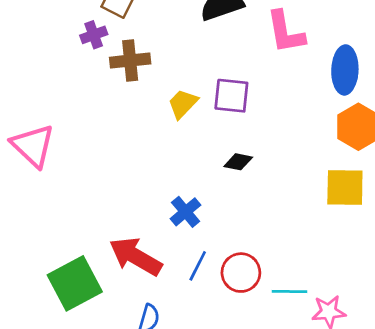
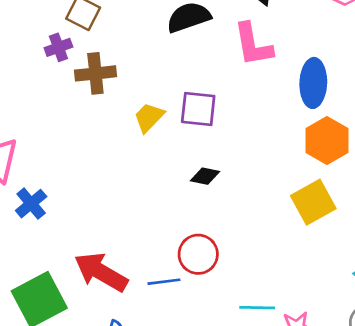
yellow square: (345, 187) -> (313, 202), turned -30
blue cross: (186, 212) -> (31, 204), moved
blue line: (198, 266) -> (164, 282), turned 56
red circle: (241, 273) -> (198, 254), moved

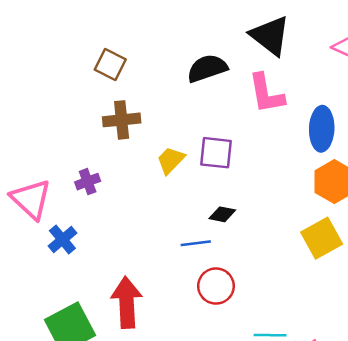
purple cross: (58, 47) -> (88, 182), moved
red arrow: (101, 272) -> (127, 302), turned 57
blue line: (164, 282) -> (196, 243), moved

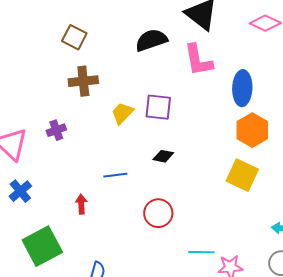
yellow square: (322, 238) -> (242, 175), turned -36
blue cross: (62, 239) -> (20, 191), moved
blue line: (196, 243) -> (115, 175), moved
red arrow: (127, 302) -> (81, 204), moved, size x0.5

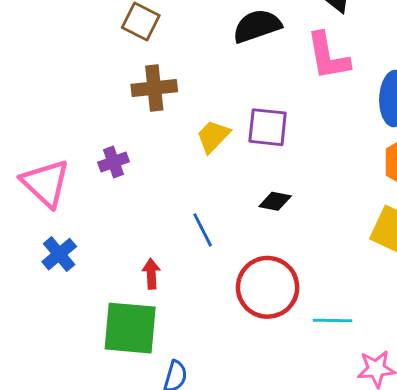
blue line: (115, 175) -> (203, 230), turned 70
red circle: (158, 213) -> (268, 287), size x1.4
green square: (42, 246) -> (130, 328), moved, turned 33
cyan line: (201, 252) -> (333, 321), moved

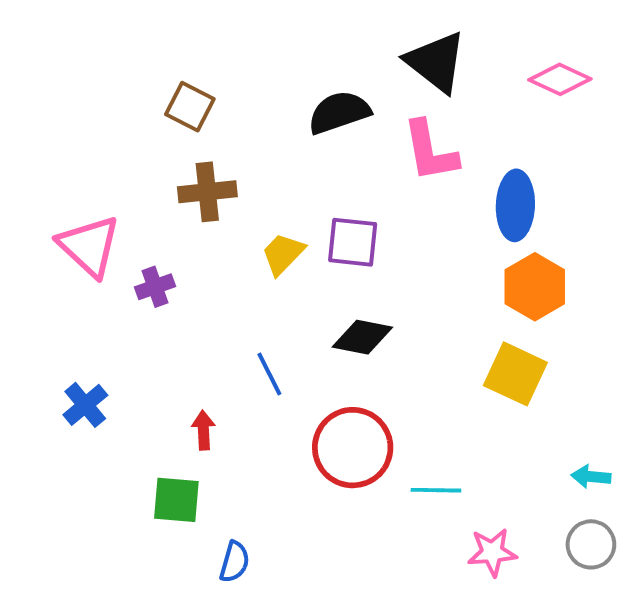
pink triangle: (46, 183) -> (89, 246), moved
black diamond: (275, 201) -> (362, 337), size x1.4
green square: (130, 328) -> (176, 500), size x0.7

